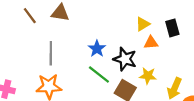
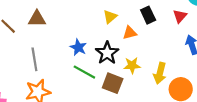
yellow triangle: (143, 24) -> (110, 17), moved
black star: (125, 59) -> (107, 53), turned 30

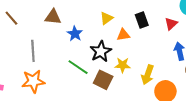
brown triangle: (37, 19) -> (53, 17), moved
blue star: (78, 47) -> (75, 34), moved

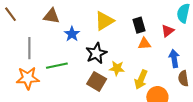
yellow triangle: (106, 18) -> (104, 21), size x1.5
orange triangle: (123, 35) -> (144, 44), moved
green line: (78, 67) -> (57, 66), moved, turned -50

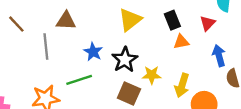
blue star: (72, 34) -> (93, 52), moved
gray line: (29, 48) -> (46, 47), moved

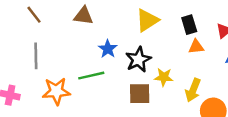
gray line: (46, 47) -> (36, 56), moved
brown square: (129, 93) -> (140, 94), turned -30

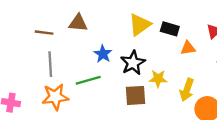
brown line: (34, 15) -> (44, 33), moved, turned -42
black rectangle: (189, 25) -> (170, 29), moved, turned -54
gray line: (36, 56) -> (50, 64), moved

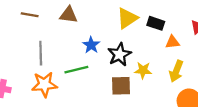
brown line: (44, 33) -> (30, 15), moved
yellow arrow: (187, 90) -> (176, 71), moved

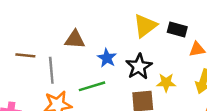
brown line: (30, 15) -> (25, 55), moved
brown triangle: (69, 15) -> (75, 39), moved

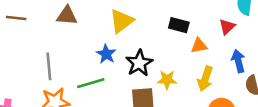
yellow triangle: (145, 26) -> (122, 21), moved
brown triangle: (75, 39) -> (67, 16), moved
brown line: (25, 55) -> (16, 18), moved

